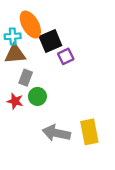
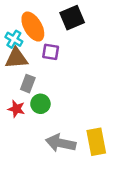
cyan cross: (13, 36) -> (14, 39), turned 35
black square: (50, 41) -> (72, 18), moved
purple square: (66, 56) -> (51, 52), moved, turned 35

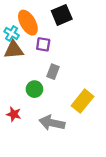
gray rectangle: (28, 84) -> (53, 72), moved
red star: (16, 109) -> (14, 114), moved
yellow rectangle: (96, 142) -> (82, 101), moved, turned 50

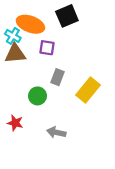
orange ellipse: (28, 23) -> (30, 24), turned -40
yellow rectangle: (82, 101) -> (88, 90), moved
gray arrow: (52, 123) -> (56, 132), size x0.7

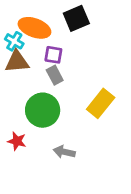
gray rectangle: (58, 77) -> (55, 75), moved, turned -49
green circle: (38, 96) -> (43, 110), size x1.6

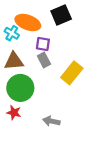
brown triangle: (17, 62) -> (14, 61), moved
yellow rectangle: (101, 103) -> (72, 73), moved
green circle: (43, 110) -> (20, 88), moved

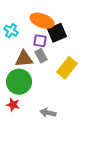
black square: (61, 15) -> (57, 33), moved
orange ellipse: (28, 22) -> (42, 21), moved
brown triangle: (14, 61) -> (24, 59), moved

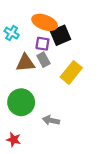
green circle: (19, 82) -> (21, 102), moved
red star: (13, 105) -> (14, 140), moved

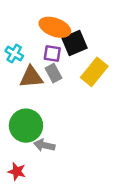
cyan cross: (12, 33) -> (14, 53), moved
yellow rectangle: (71, 72) -> (94, 72), moved
gray arrow: (51, 120) -> (44, 145), moved

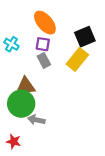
orange ellipse: (55, 27) -> (45, 23), turned 30
black square: (74, 43) -> (85, 37), moved
brown triangle: (31, 77) -> (25, 86), moved

